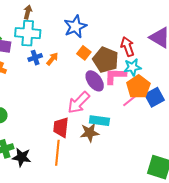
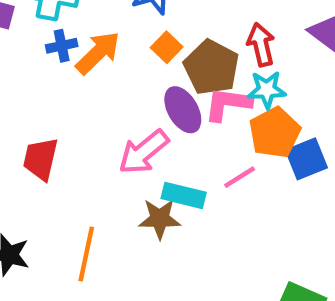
orange arrow: (52, 59) -> (98, 53), size x1.6
pink line: (130, 101) -> (240, 177), moved
red trapezoid: (61, 127) -> (41, 159), moved

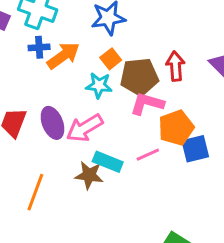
brown pentagon: (211, 67) -> (139, 77), turned 30
cyan star: (267, 90) -> (99, 85), moved
purple ellipse: (183, 110) -> (52, 123), moved

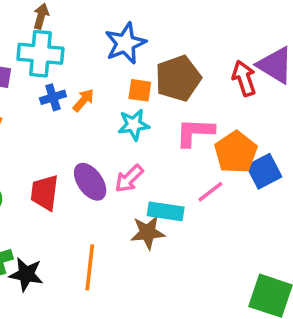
orange arrow: (63, 56) -> (83, 100), size x0.6
orange square: (111, 59) -> (140, 90), turned -30
red arrow: (175, 66) -> (244, 78), moved
brown pentagon: (139, 77) -> (178, 78), moved
pink arrow: (85, 128) -> (129, 179), size x0.7

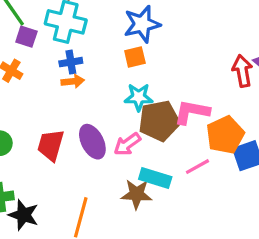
brown pentagon: (178, 78) -> (159, 121), moved
orange square: (140, 90) -> (135, 57), moved, turned -30
orange arrow: (83, 100) -> (73, 81), moved, turned 35

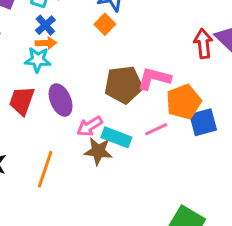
orange square: (135, 57) -> (105, 24), turned -36
blue cross: (71, 62) -> (45, 25), turned -36
cyan star: (139, 97) -> (38, 60), moved
pink arrow: (127, 144) -> (90, 126), moved

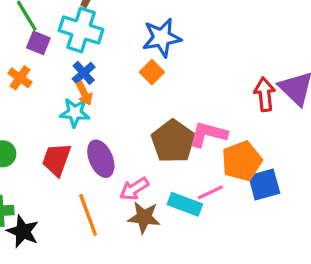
orange arrow: (46, 43) -> (84, 93), turned 66
brown pentagon: (124, 85) -> (173, 141), turned -30
cyan rectangle: (116, 137) -> (185, 204), moved
orange line: (45, 169) -> (88, 215), moved, turned -39

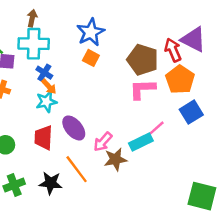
brown pentagon: (173, 141) -> (143, 60), moved
orange pentagon: (242, 161) -> (180, 80), moved
cyan rectangle: (185, 204) -> (141, 142), turned -30
black star: (23, 231) -> (51, 183), moved

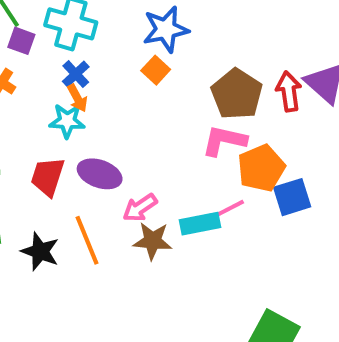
orange pentagon: (180, 80) -> (261, 168), moved
purple ellipse: (74, 128) -> (100, 174), turned -45

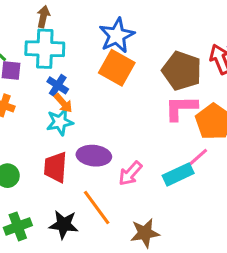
orange square: (156, 70) -> (117, 68), size x1.6
brown star: (153, 241) -> (145, 233), moved

